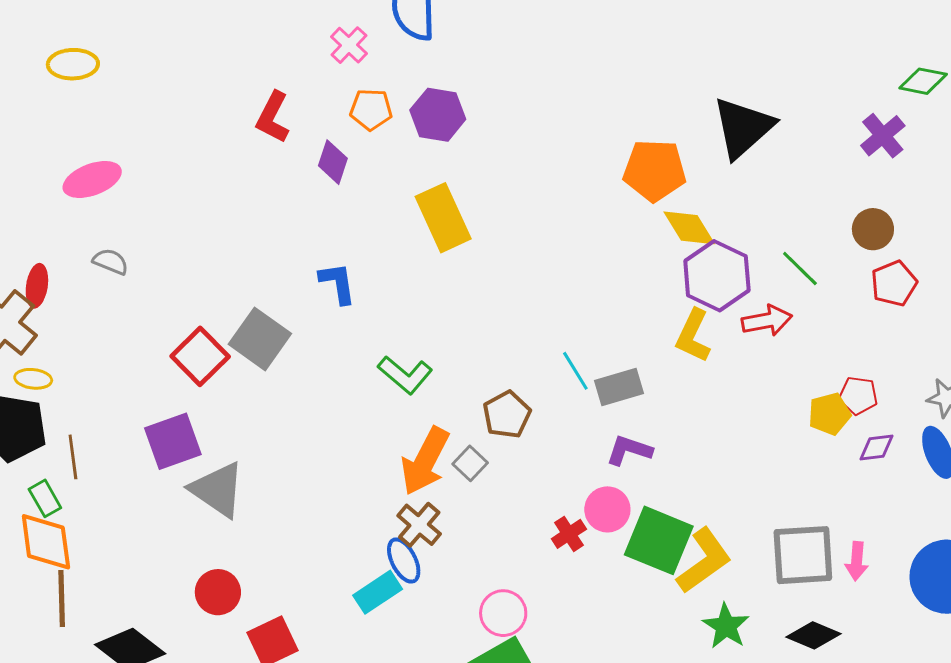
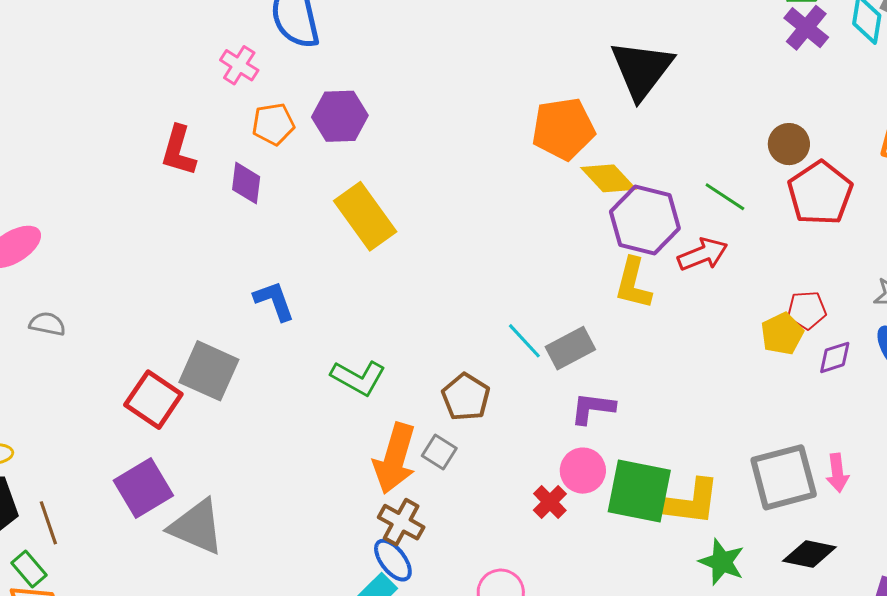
purple cross: (883, 136) -> (806, 28), moved
red pentagon: (894, 283) -> (820, 193), size x1.4
yellow L-shape: (704, 561) -> (688, 502), turned 54

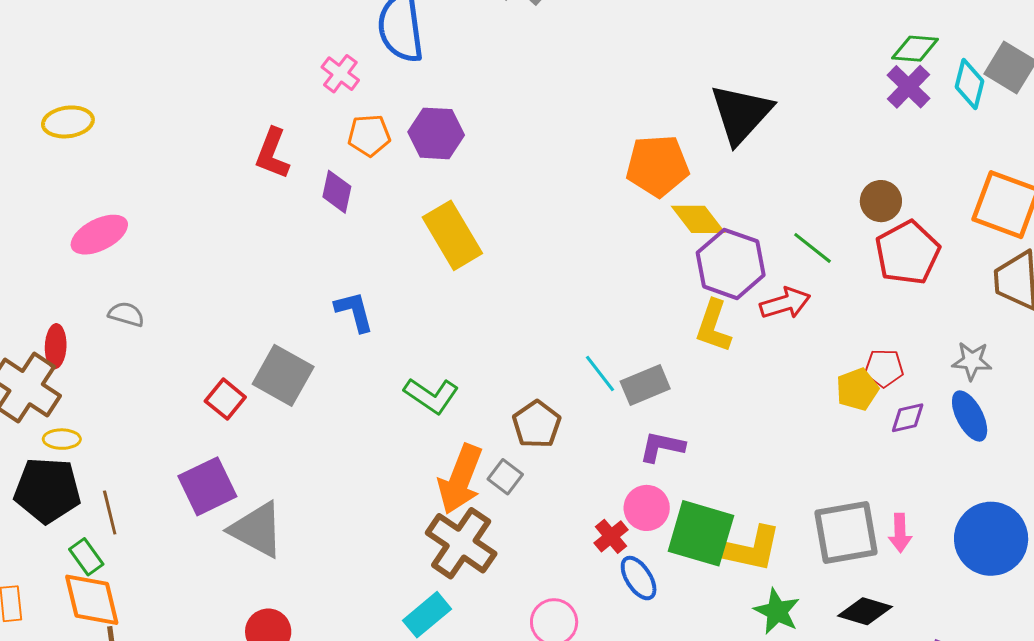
red square: (153, 400) -> (225, 399), size x0.7
brown cross: (401, 522) -> (461, 543), size x1.5
blue ellipse: (393, 560) -> (639, 578), moved

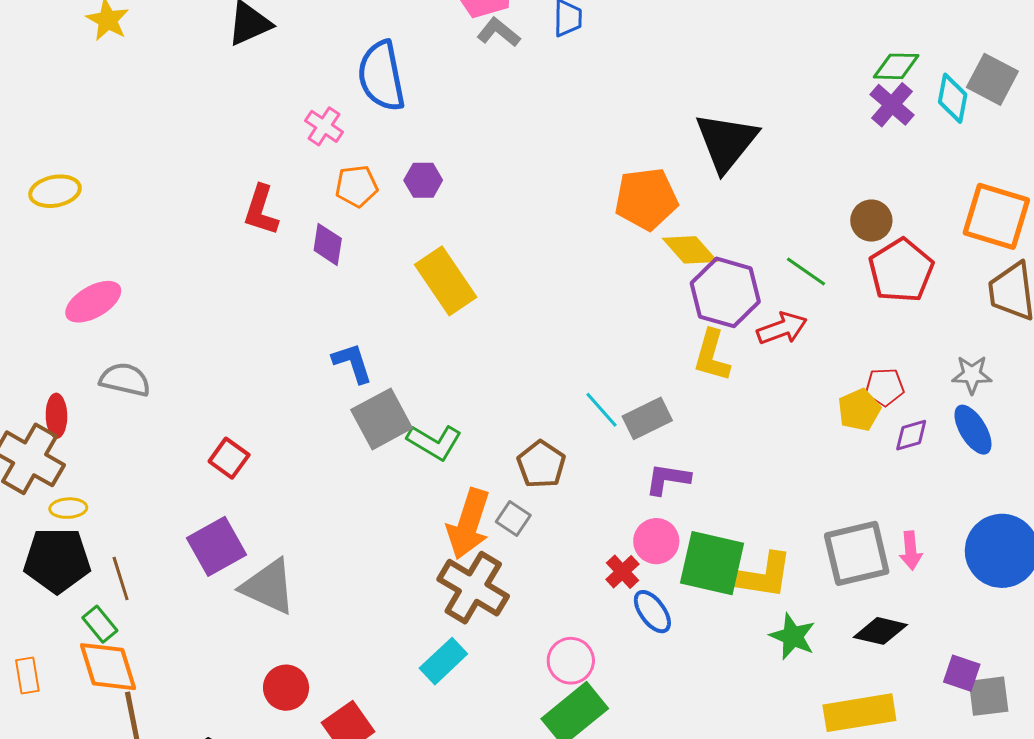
purple hexagon: (436, 133) -> (423, 180), size x0.7
gray semicircle: (126, 314) -> (125, 380), size x1.4
gray square: (283, 375) -> (382, 419), moved, turned 36

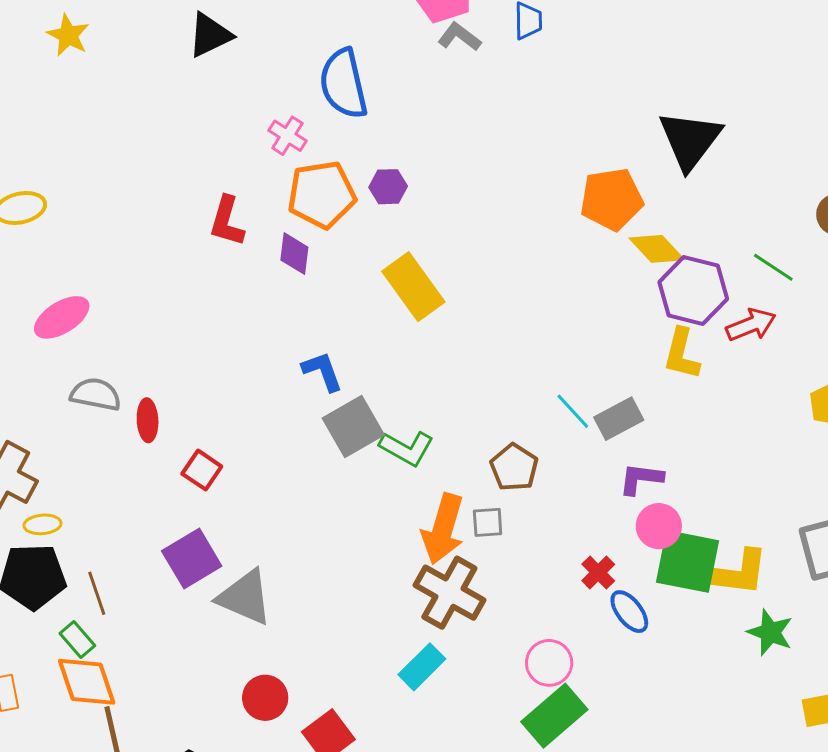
orange pentagon: (356, 186) -> (322, 194), size x1.6
red ellipse: (56, 416) -> (148, 420), moved
gray square: (513, 519) -> (488, 522), turned -36
pink circle: (656, 541) -> (659, 526), moved

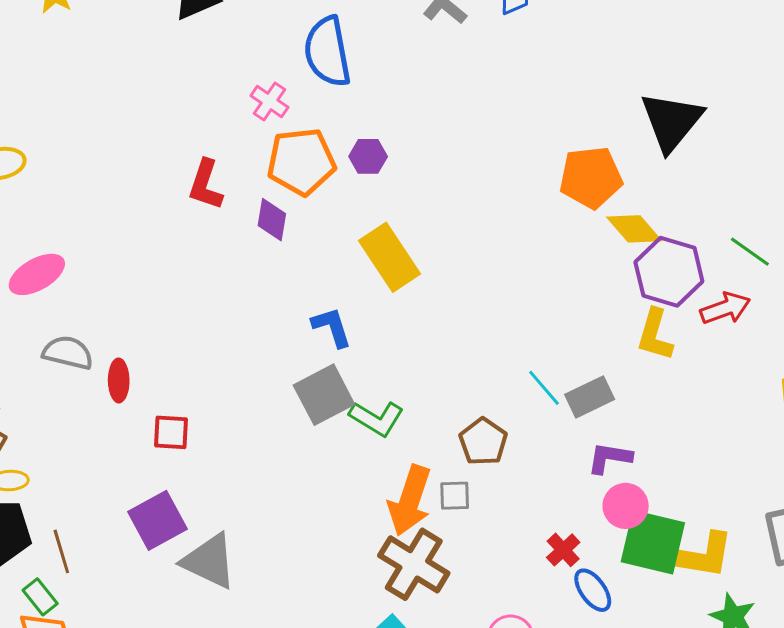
blue L-shape: (322, 371) -> (332, 327), moved
red square: (202, 470) -> (171, 432), turned -33

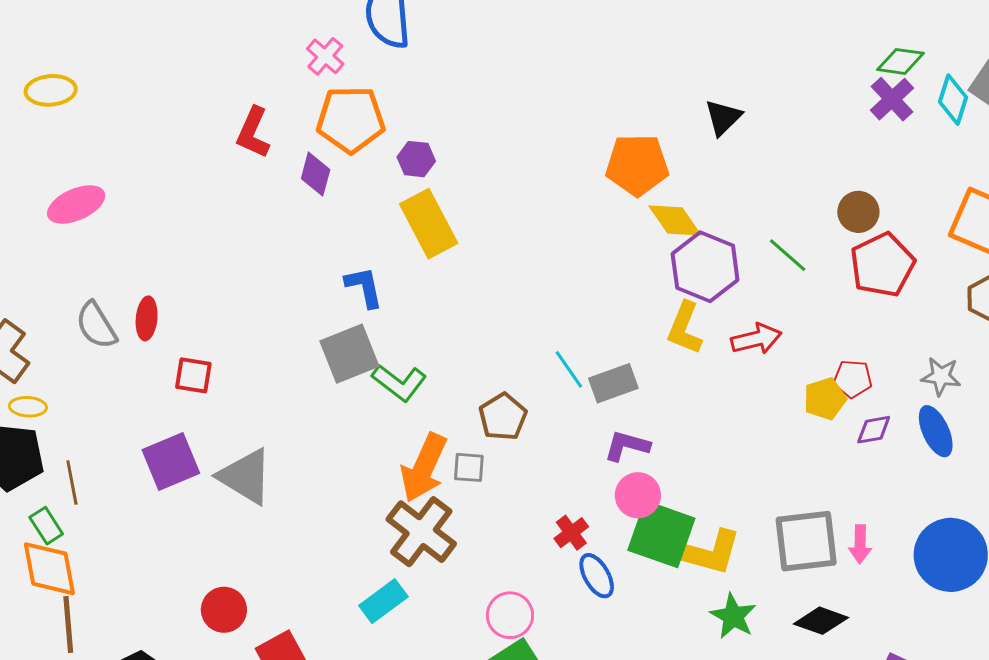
black triangle: (671, 121) -> (723, 117), size x0.6
purple hexagon: (368, 156) -> (416, 159), moved
red arrow: (725, 308) -> (756, 339), moved
gray semicircle: (68, 353) -> (96, 325), moved, turned -141
gray triangle: (209, 561) -> (245, 476), moved

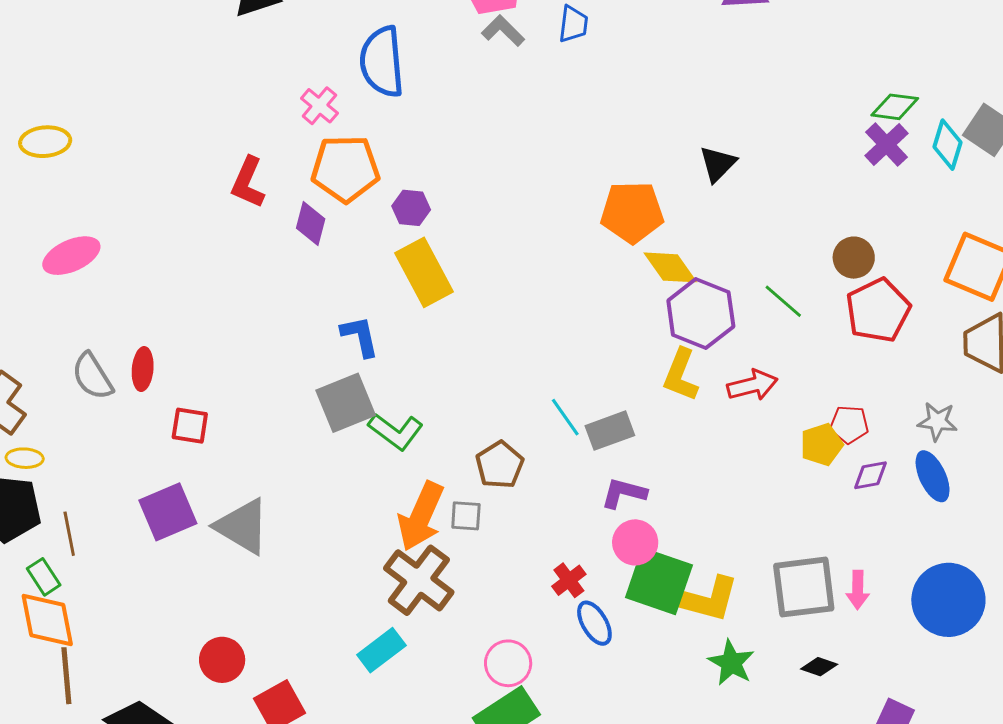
black diamond: (821, 621) -> (819, 667), size x0.7

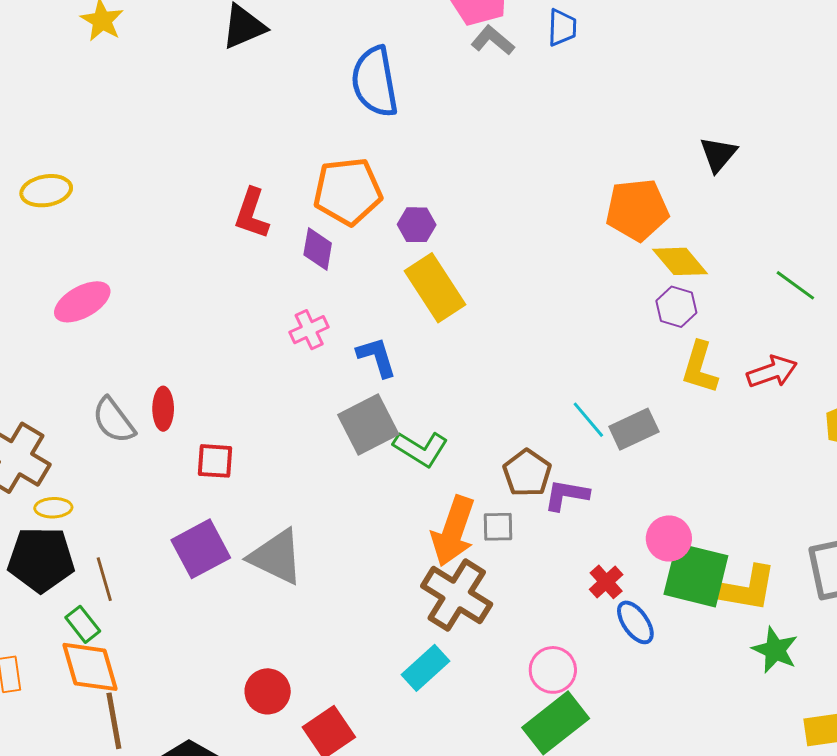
pink cross: (319, 106) -> (309, 330), moved, turned 30
purple hexagon: (701, 313) -> (676, 307), moved, size x0.6
purple L-shape: (624, 493) -> (566, 495), moved

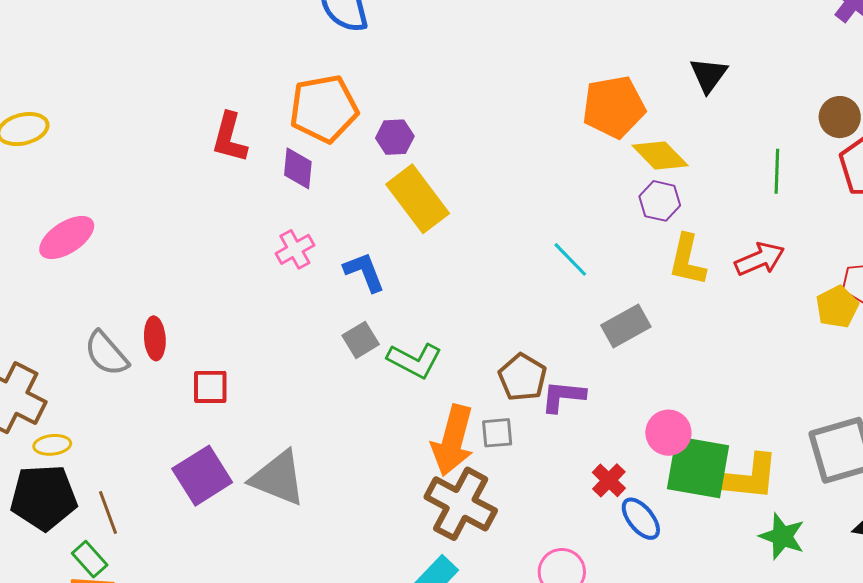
black triangle: (718, 154) -> (709, 75), moved
green line: (795, 285) -> (777, 171), turned 60
cyan line: (588, 420) -> (570, 259), moved
gray square: (368, 425) -> (361, 340), size x0.6

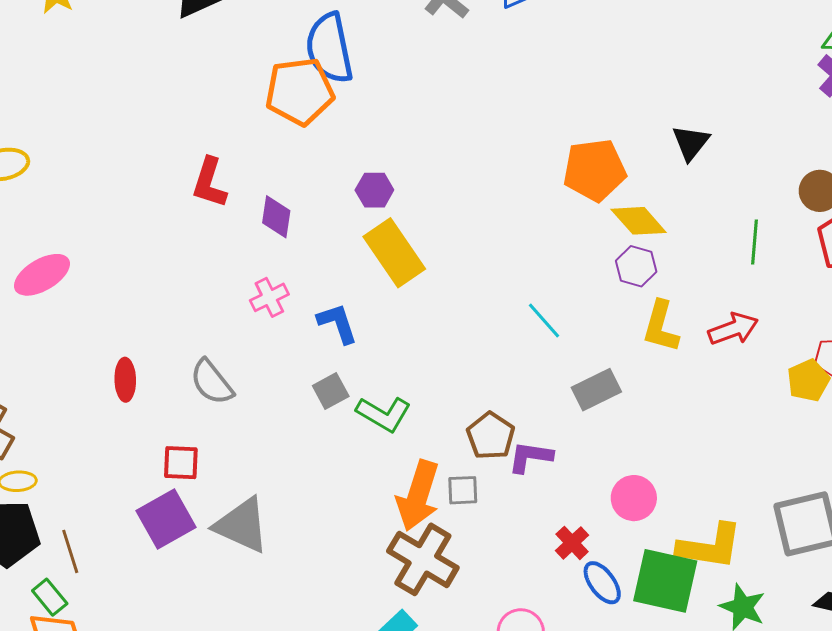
orange pentagon: (324, 109) -> (300, 91), moved
gray semicircle: (106, 353) -> (212, 382), moved
red square: (210, 387) -> (181, 463), moved
green square: (698, 467) -> (665, 581), moved

